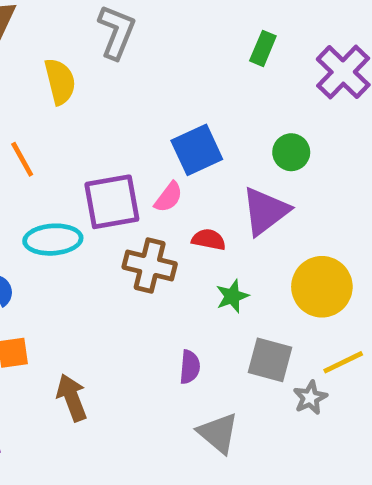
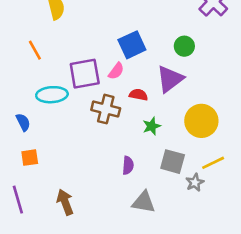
brown arrow: (72, 398) -> (65, 202), moved
gray triangle: (218, 433) -> (144, 202), turned -30

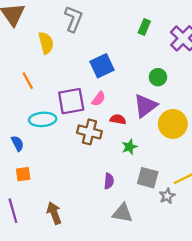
blue square: (132, 45) -> (102, 66), moved
yellow circle: (201, 121) -> (173, 124), moved

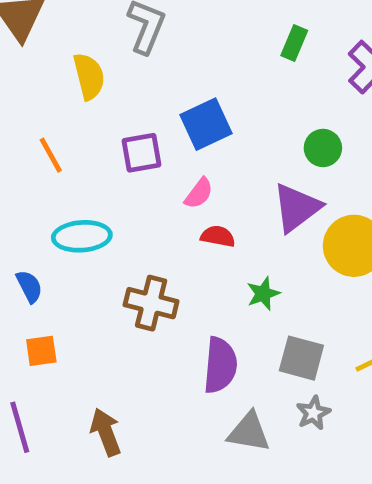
purple square: (71, 101) -> (142, 153), moved, size x0.7
red semicircle: (118, 119) -> (218, 236), moved
brown cross: (89, 132) -> (151, 303), moved
purple semicircle: (109, 181) -> (220, 365), size x1.6
gray star: (167, 196) -> (313, 413), moved

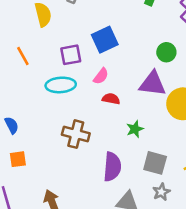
purple triangle: (297, 208) -> (153, 84), turned 44
cyan ellipse: (82, 236) -> (61, 85), moved

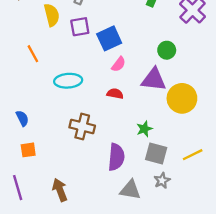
purple square: (71, 55) -> (80, 27), moved
pink semicircle: (101, 76) -> (119, 64), moved
green star: (135, 129) -> (144, 129), moved

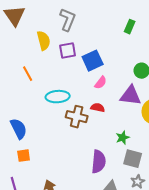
blue semicircle: (22, 118) -> (19, 129), size x1.5
brown cross: (82, 127) -> (77, 117), moved

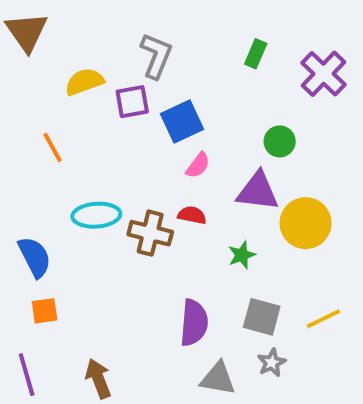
gray L-shape: (68, 20) -> (156, 56), moved
yellow semicircle: (44, 41) -> (84, 82), turned -96
cyan ellipse: (58, 97) -> (96, 215), moved
green star: (123, 138) -> (242, 255), moved

